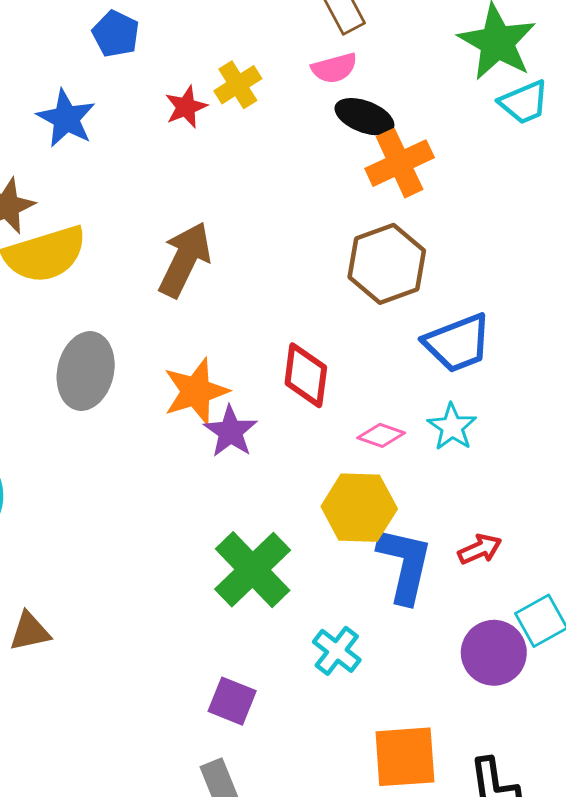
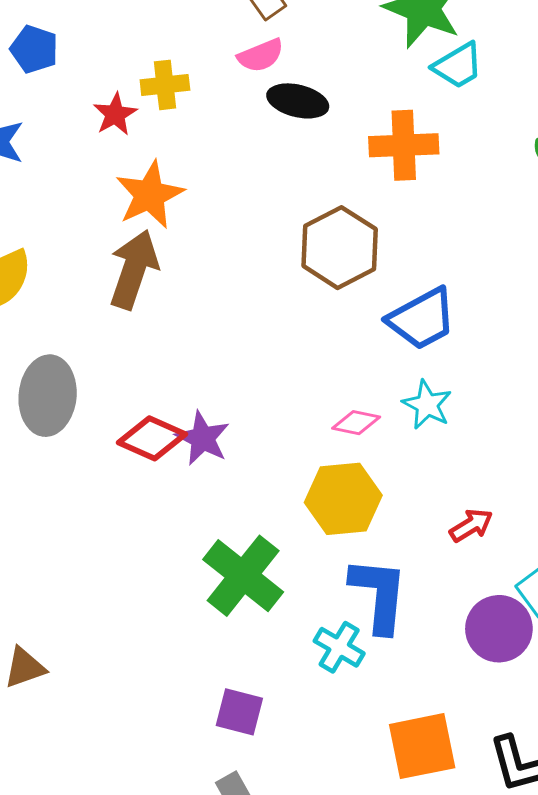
yellow cross: (238, 85) -> (165, 85), turned 33
orange cross: (400, 163) -> (404, 145), moved, turned 30
red diamond: (306, 375) -> (152, 438), moved, turned -66
orange star: (196, 391) -> (150, 195), moved
blue L-shape: (405, 565) -> (379, 595), moved

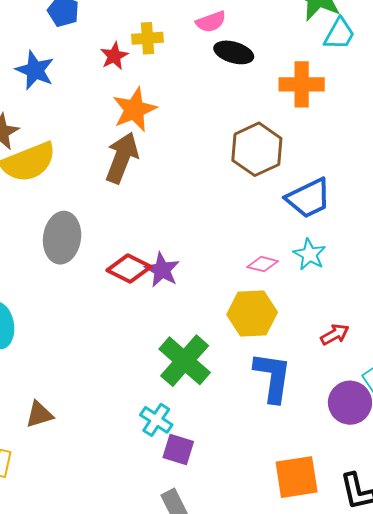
cyan trapezoid: (458, 66) -> (339, 34), turned -33
cyan cross: (339, 647) -> (156, 420), moved

